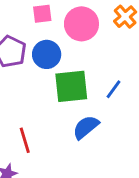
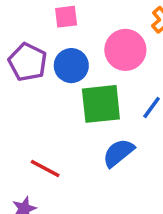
pink circle: (81, 24) -> (125, 50), moved
red line: (25, 140) -> (45, 169), turned -45

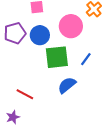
purple pentagon: (28, 62) -> (15, 33), turned 30

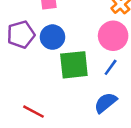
pink circle: (71, 26) -> (113, 36), moved
blue semicircle: (67, 85) -> (106, 103), moved

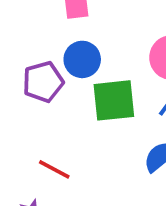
purple pentagon: (21, 35) -> (43, 82), moved

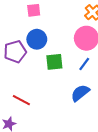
green square: (114, 100) -> (54, 62), size x0.7

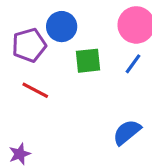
blue semicircle: (80, 93) -> (127, 132), moved
red line: (21, 100) -> (35, 90), moved

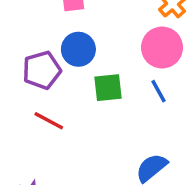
blue line: (133, 64) -> (159, 91), turned -65

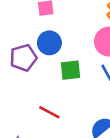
red line: (49, 121) -> (49, 112), moved

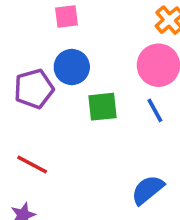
red line: (49, 112) -> (32, 164), moved

